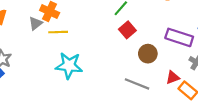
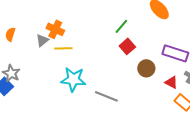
red triangle: (173, 77) -> (171, 82), moved, turned 48
gray line: (137, 84) -> (106, 96), moved

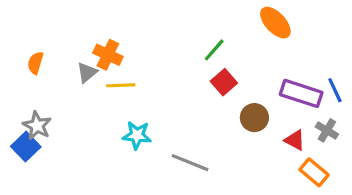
cyan star: (73, 79) -> (137, 135), size x0.7

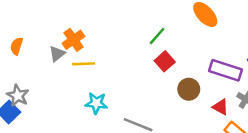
orange cross: (108, 55) -> (73, 40), turned 30

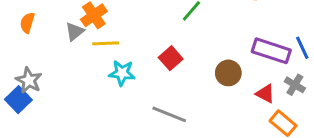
red square: (165, 61) -> (171, 58), moved
cyan star: (96, 103) -> (122, 73), moved

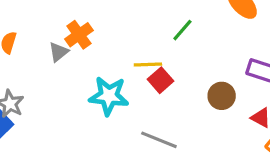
yellow line: (106, 43) -> (148, 65), moved
cyan star: (122, 73) -> (109, 96), size x1.4

